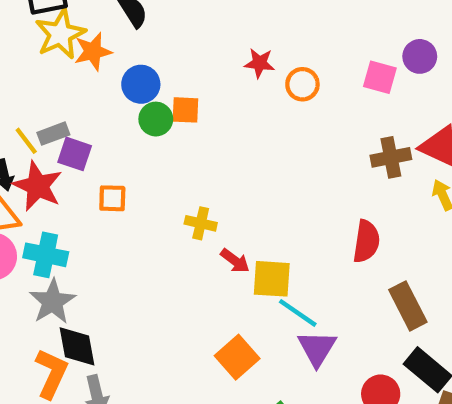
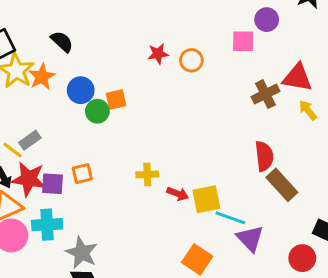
purple square: (75, 154) -> (53, 184), moved
gray star: (52, 302) -> (82, 253), moved
brown rectangle: (408, 306) -> (282, 185), moved

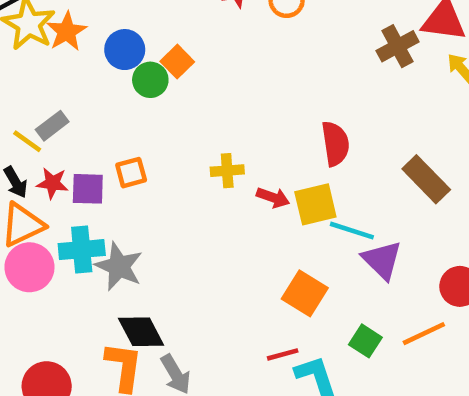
orange square: (116, 100) -> (177, 62), turned -30
red semicircle: (264, 156) -> (335, 144), moved
red star: (29, 179) -> (52, 183), size x0.6
gray star: (82, 253) -> (119, 266), moved

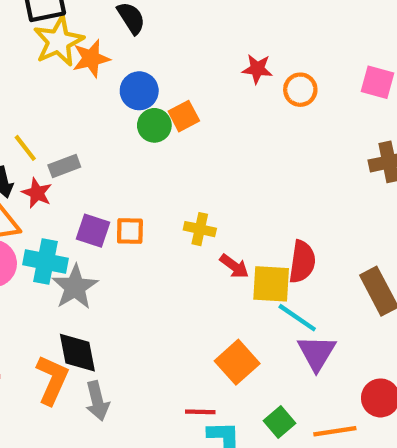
gray rectangle: (52, 126) -> (64, 166), moved
red semicircle: (335, 144) -> (302, 262), moved
orange square: (131, 173) -> (130, 231), moved
purple square: (88, 189) -> (93, 231), moved

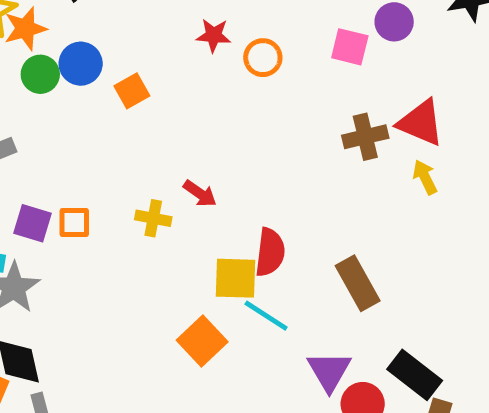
green circle: (154, 125) -> (40, 74), moved
red arrow: (234, 266) -> (200, 194), moved
purple triangle: (317, 353) -> (329, 371), moved
orange square: (237, 362) -> (202, 341), moved

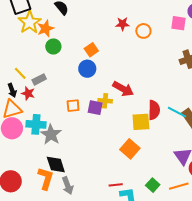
blue circle: (81, 64) -> (87, 69), moved
red arrow: (200, 194) -> (123, 89), size x1.5
purple square: (32, 223) -> (95, 108), moved
cyan line: (266, 316) -> (177, 112), moved

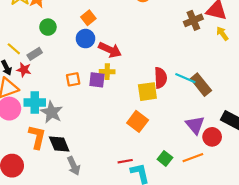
green circle: (53, 46) -> (48, 27), moved
red arrow: (123, 89) -> (110, 50), moved
orange L-shape: (46, 178) -> (37, 137), moved

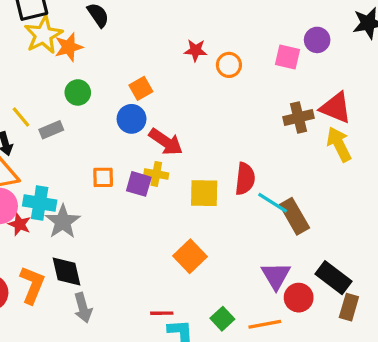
yellow arrow: (222, 34) -> (339, 144), size x1.5
red star: (24, 70) -> (20, 224), moved
red semicircle: (161, 78) -> (245, 179), moved
yellow square: (147, 92) -> (204, 193), moved
orange L-shape: (37, 137) -> (32, 285), moved

